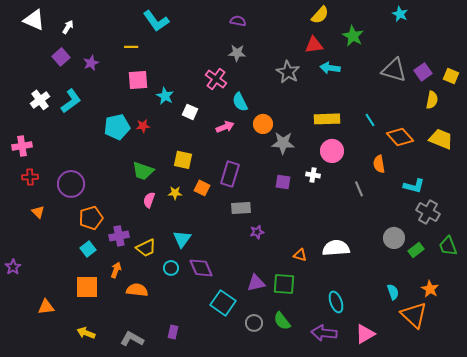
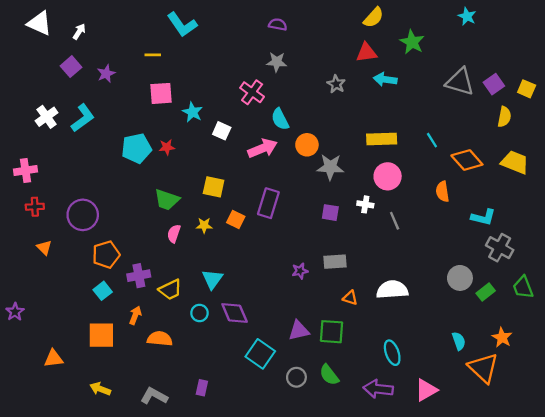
gray star: (288, 72) -> (336, 84), size x0.7
pink arrow: (225, 127) -> (263, 148), size x1.4
gray line: (359, 189) -> (395, 221), moved
gray rectangle: (241, 208) -> (335, 262), moved

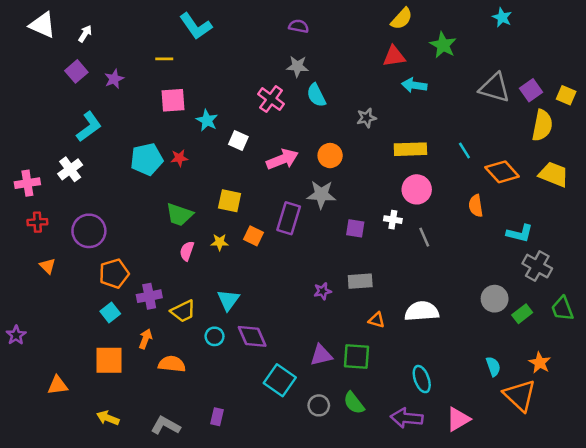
gray star: (336, 84) -> (366, 118), moved, turned 30
white cross: (47, 117) -> (70, 169), moved
yellow semicircle: (504, 117) -> (542, 125), size x1.4
cyan semicircle: (280, 119) -> (316, 95), moved
gray star: (330, 167) -> (321, 194), moved

